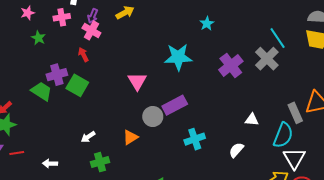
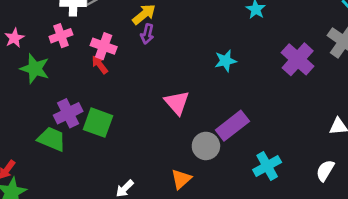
purple arrow: (93, 16) -> (147, 34), moved
green star: (38, 38) -> (35, 69), size x1.5
red arrow: (83, 55) -> (100, 65), moved
cyan star: (178, 57) -> (226, 61), size x0.6

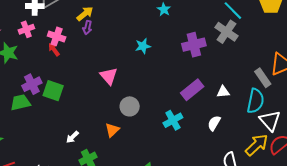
purple cross: (298, 59) -> (194, 45), turned 35
purple rectangle: (232, 126) -> (192, 90), moved
green trapezoid: (52, 139) -> (20, 103), turned -35

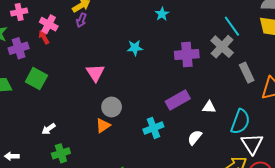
gray rectangle: (263, 78) -> (247, 73), moved
purple cross: (32, 84) -> (19, 48), moved
orange triangle: (112, 130) -> (103, 126), moved

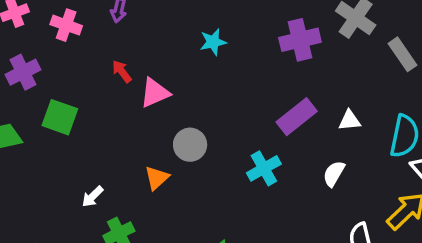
red arrow: (44, 37) -> (122, 71), moved
pink triangle: (95, 73) -> (155, 93), turned 48
orange triangle: (103, 126) -> (157, 178), moved

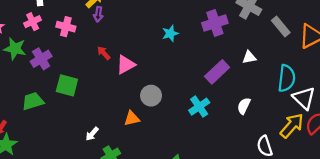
cyan star: (213, 42) -> (170, 33), moved
white triangle: (350, 120) -> (249, 57), moved
orange triangle: (157, 178) -> (132, 118), turned 35

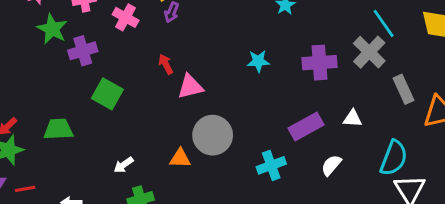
gray circle: (151, 96) -> (213, 135), size x1.4
green trapezoid: (33, 101) -> (58, 129), moved
white semicircle: (244, 106) -> (331, 165), moved

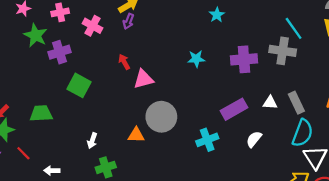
gray cross: (369, 52) -> (283, 51), turned -35
gray rectangle: (403, 89) -> (296, 103), moved
white arrow: (124, 165) -> (92, 141), turned -35
red line: (25, 189) -> (23, 153), moved, turned 56

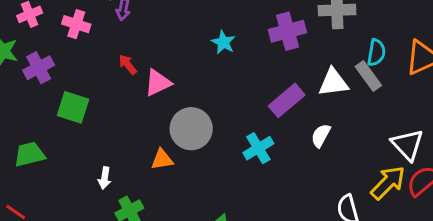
cyan star: (196, 59) -> (223, 42), turned -30
white triangle: (270, 103) -> (333, 83), size x1.5
cyan semicircle: (303, 133) -> (376, 53), moved, size x0.7

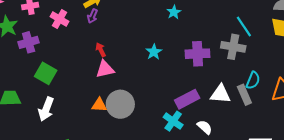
red arrow: (128, 64) -> (101, 50), moved
white semicircle: (321, 136) -> (205, 127), turned 91
cyan cross: (258, 148) -> (173, 121), moved, turned -36
orange triangle: (162, 159) -> (99, 105), moved
white arrow: (105, 178) -> (46, 109), moved, size x1.6

